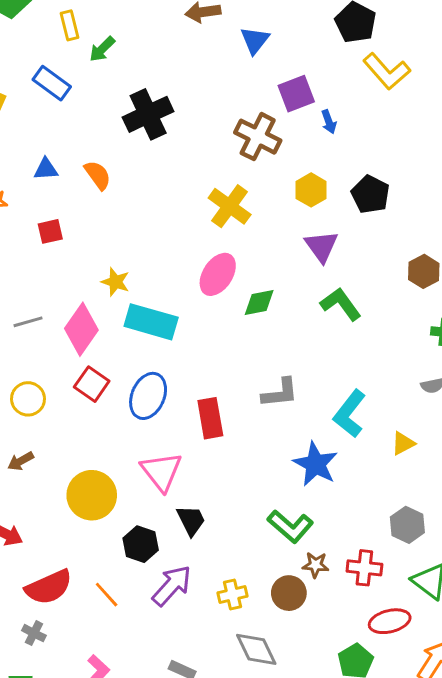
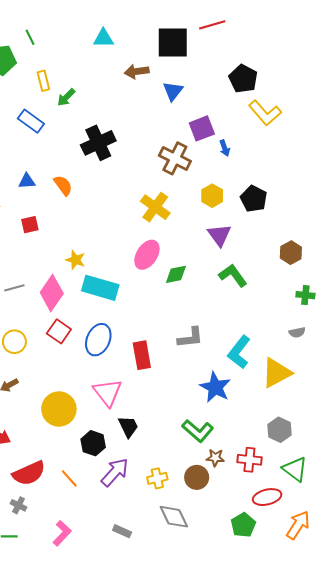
yellow triangle: (403, 443) -> (276, 373), size x1.8

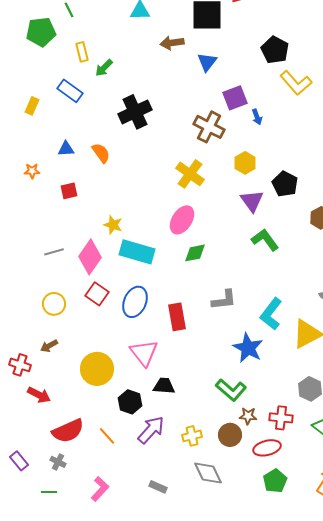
black pentagon: (254, 199) -> (285, 184), moved
green diamond: (176, 274) -> (195, 253), moved
black trapezoid: (128, 427) -> (164, 386), turned -60
red ellipse: (267, 497) -> (267, 448), moved

